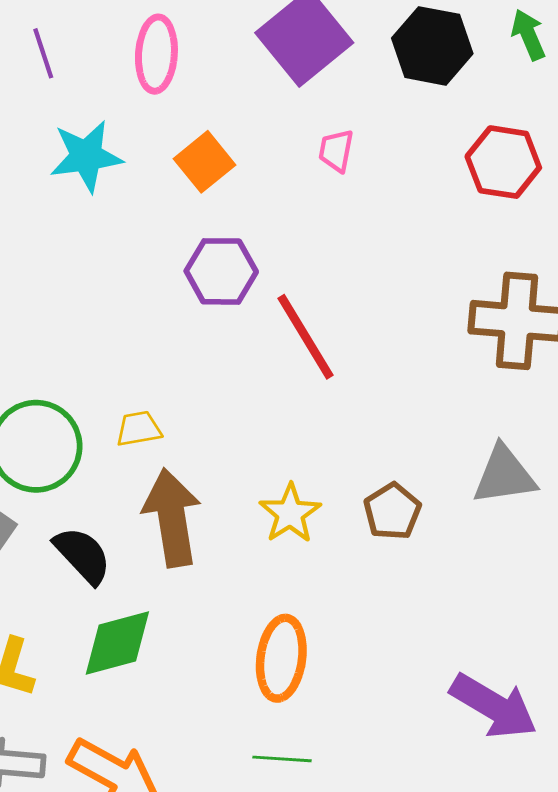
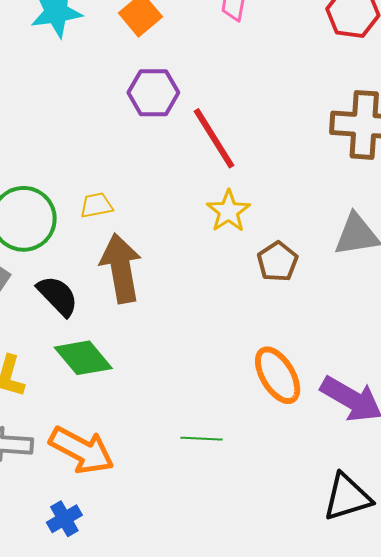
yellow star: (290, 513) -> (228, 211), moved
green diamond: (117, 643) -> (83, 358), turned 66
orange ellipse: (281, 658) -> (278, 375), moved, turned -38

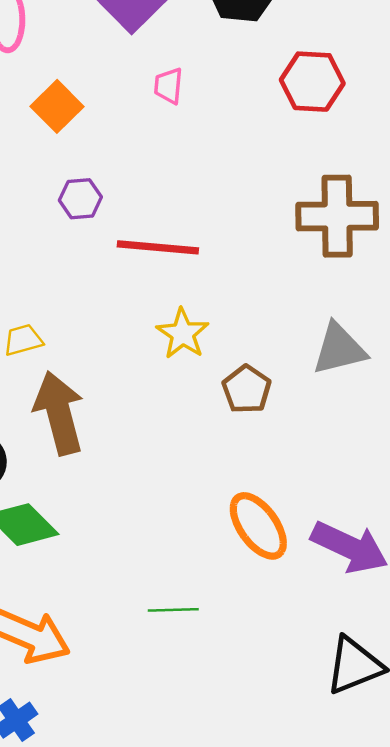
purple hexagon: (153, 93) -> (80, 199), size x0.7
red line: (214, 138) -> (158, 247), turned -48

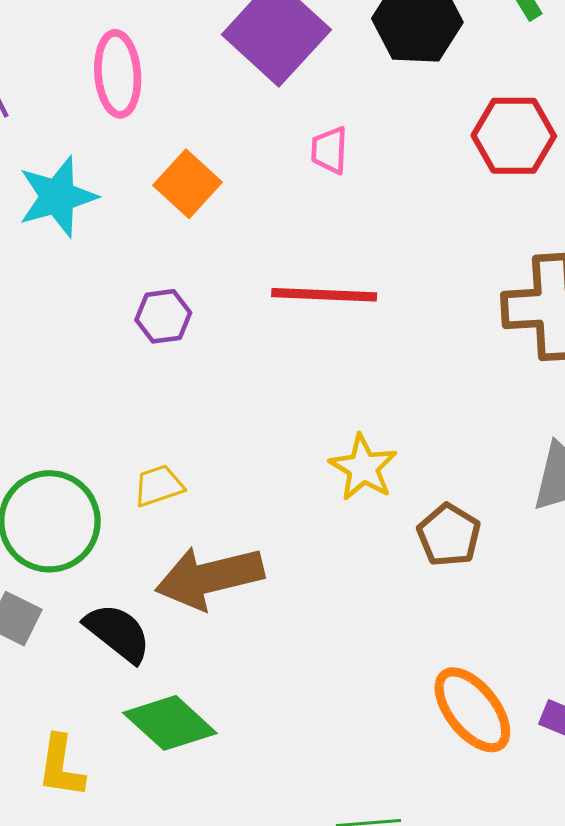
purple hexagon: (80, 199) -> (163, 316), moved
red line: (158, 247) -> (324, 295), moved
brown arrow: (59, 413) -> (209, 577), turned -86

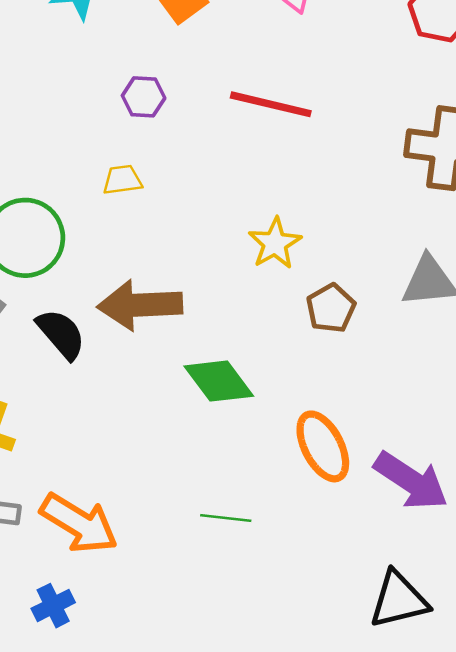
yellow trapezoid: (159, 486) -> (122, 180), moved
green diamond: (170, 723) -> (219, 381), moved

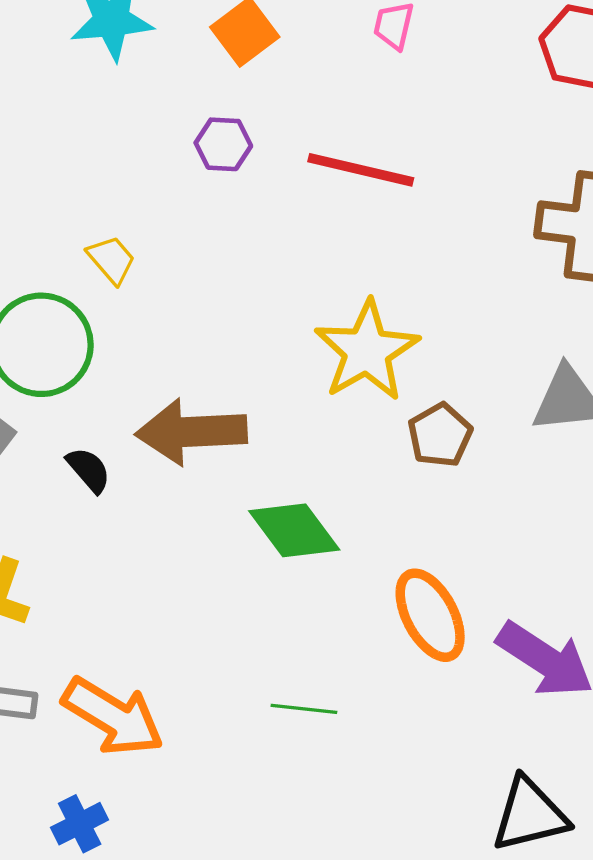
purple hexagon: (144, 97) -> (223, 144), moved
yellow trapezoid: (122, 180) -> (111, 260), moved, turned 57
yellow star: (275, 243) -> (367, 351), size x1.5
black semicircle: (61, 334) -> (89, 470), size x0.7

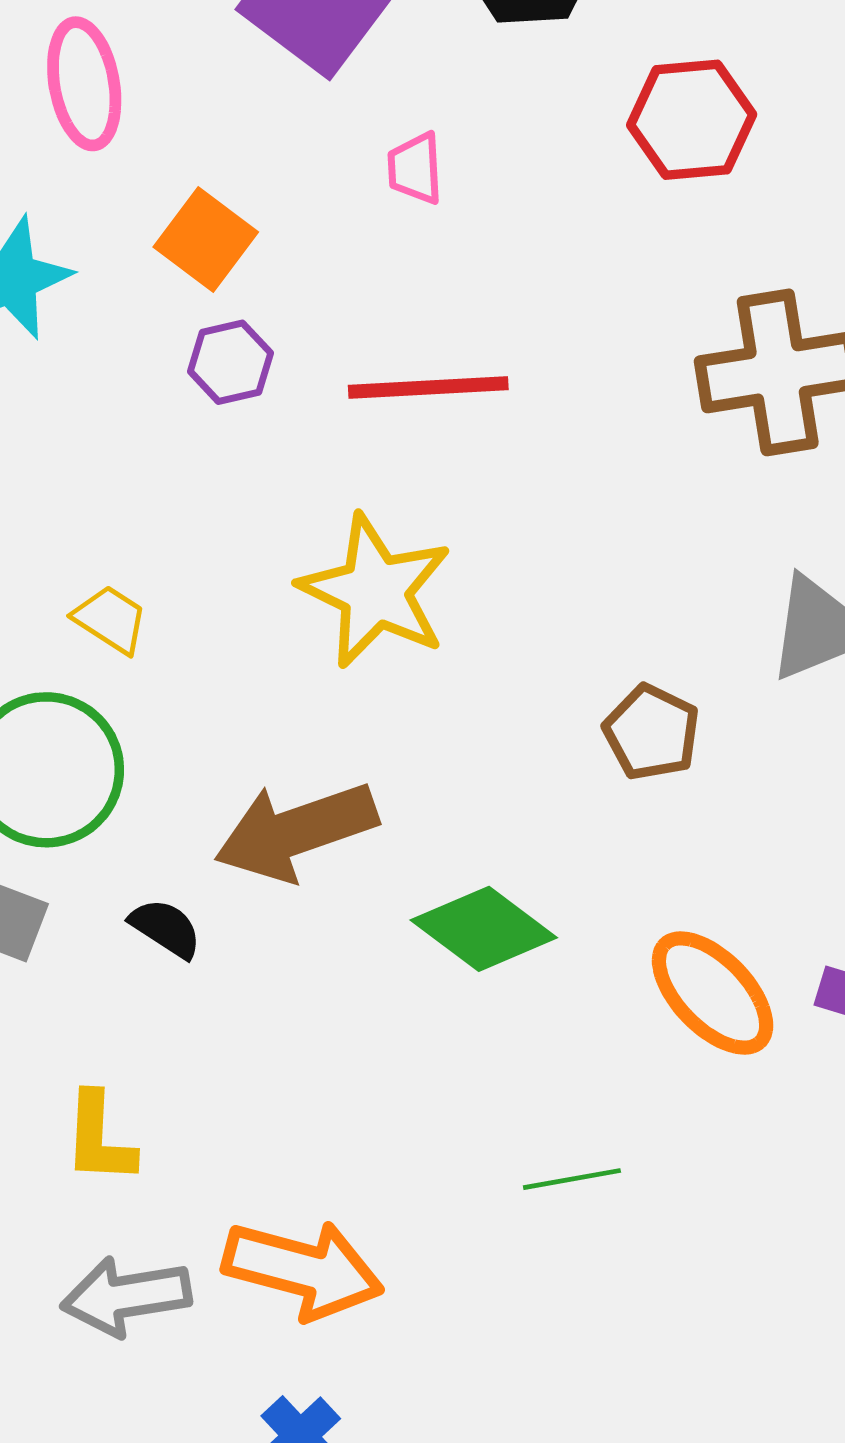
purple hexagon: (223, 144) -> (230, 362), moved
yellow star: (367, 351) -> (375, 591), moved

